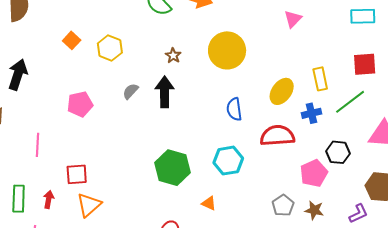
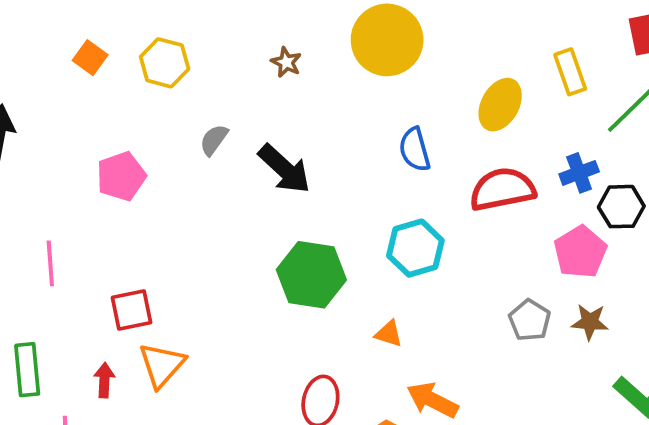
black arrow: (165, 92) -> (284, 169), moved, turned 140
blue cross: (311, 113) -> (579, 173), moved
red arrow: (49, 199) -> (104, 380), moved

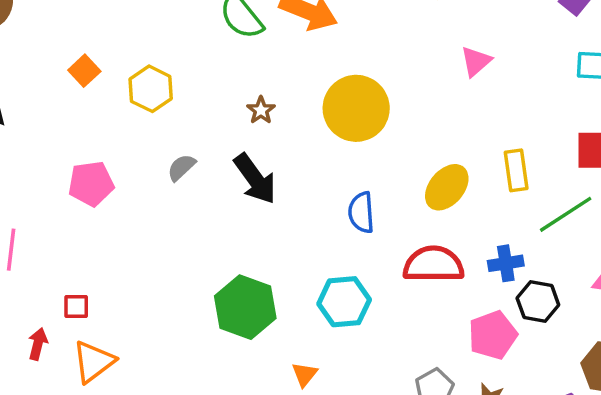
black arrow: (284, 169) -> (255, 179), moved
red square: (131, 310) -> (76, 306), size x0.7
orange triangle: (389, 334) -> (305, 374), turned 40
red arrow: (104, 380) -> (38, 344), moved

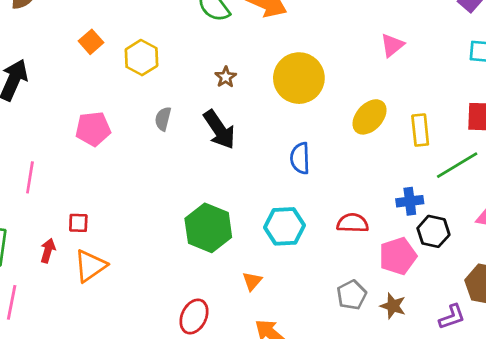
gray semicircle: (181, 167) -> (163, 119), turned -35
yellow ellipse: (447, 187) -> (370, 117), moved
red semicircle: (434, 264) -> (353, 223), moved, size x0.7

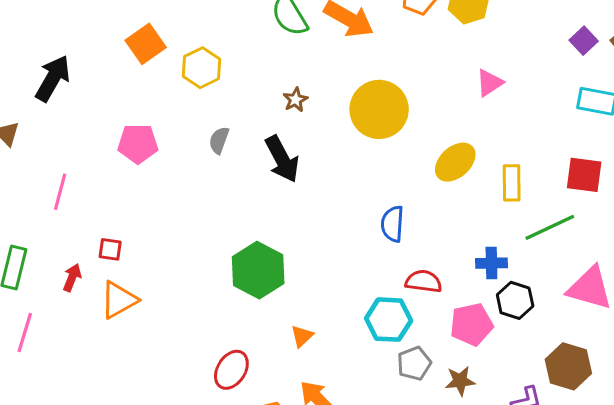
orange square: (91, 42) -> (146, 44), size x1.4
blue semicircle: (300, 158) -> (392, 224), moved
cyan hexagon: (284, 226) -> (389, 320), moved
brown star: (393, 306) -> (460, 381), turned -30

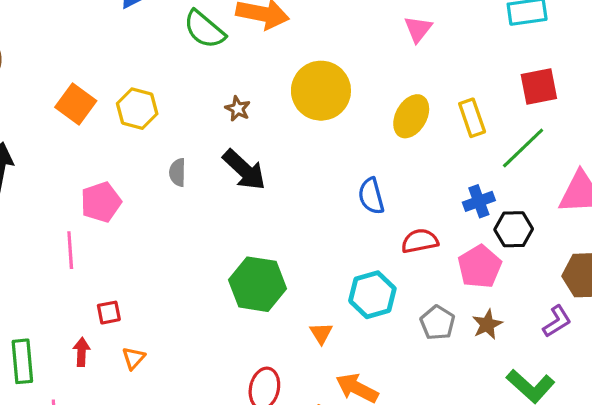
pink line: (60, 192) -> (70, 250), moved
orange triangle: (119, 300) -> (134, 358), size x0.6
cyan hexagon: (389, 320) -> (372, 295), moved

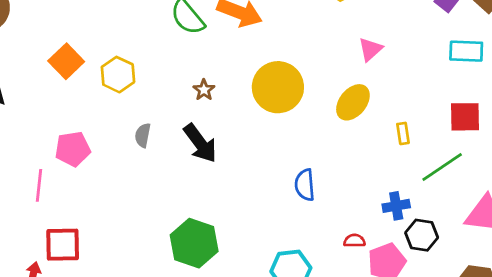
yellow ellipse: (411, 116) -> (353, 102), moved
yellow rectangle: (472, 118) -> (403, 133), size x0.7
red semicircle: (420, 241) -> (354, 241), moved, size x0.7
red square: (109, 313) -> (63, 245), size x1.8

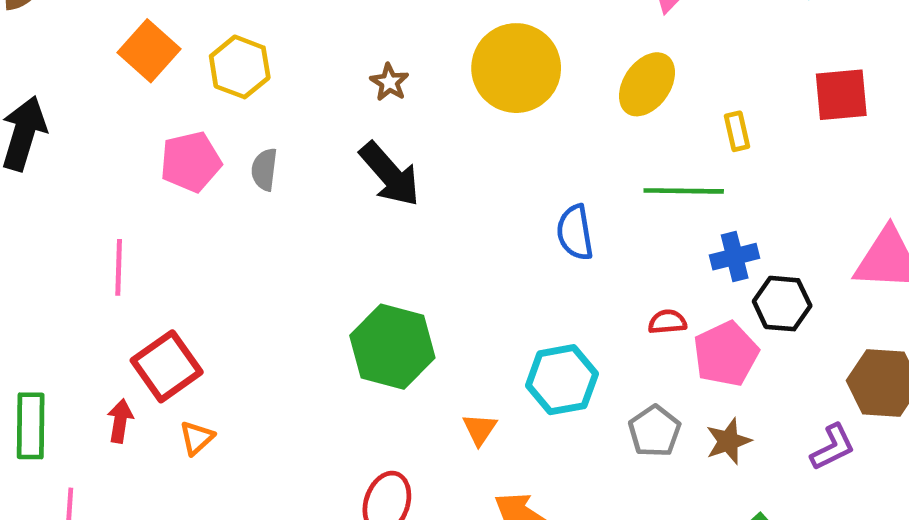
gray semicircle: (143, 135) -> (264, 170), moved
pink pentagon: (73, 149) -> (191, 162), moved
green line: (442, 167) -> (684, 191), moved, turned 39
red square: (63, 245) -> (167, 366), turned -30

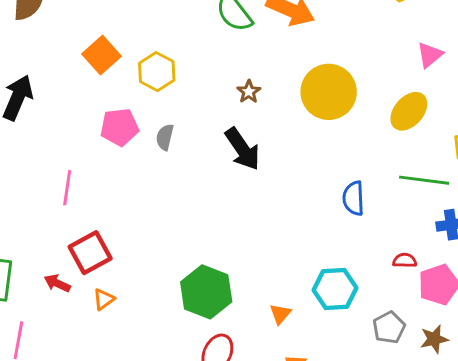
green hexagon: (392, 347) -> (206, 292), moved
red arrow: (120, 421) -> (57, 283), turned -80

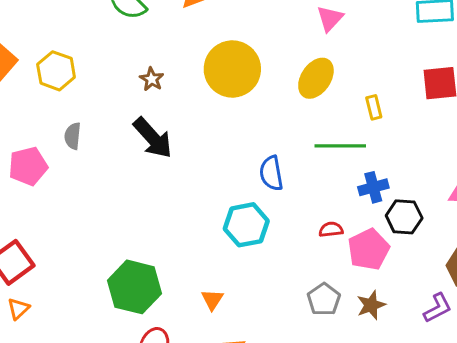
pink pentagon: (119, 127) -> (28, 166), moved
cyan hexagon: (335, 289) -> (246, 225), moved
orange triangle: (104, 299) -> (18, 309), moved

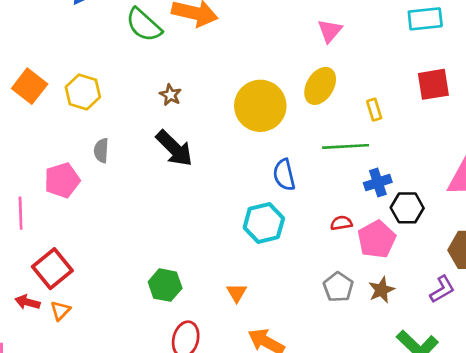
yellow circle: (232, 69) -> (260, 106), moved
green hexagon: (134, 287) -> (165, 285), size x0.7

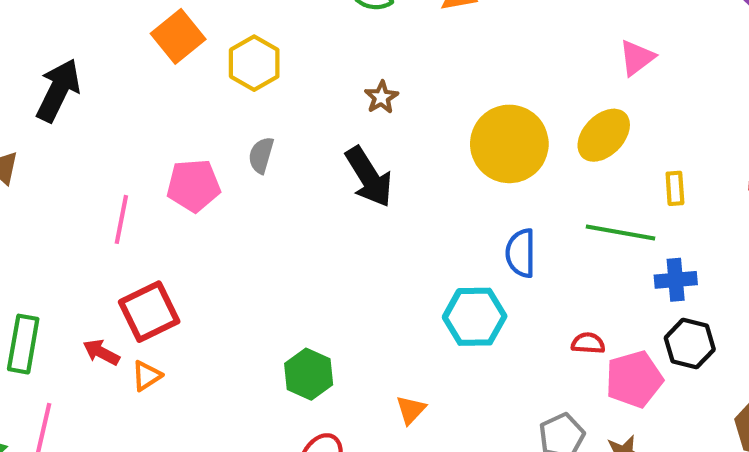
blue cross: (378, 182) -> (676, 280), moved

